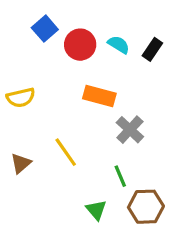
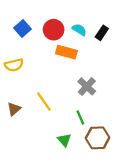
blue square: (45, 29) -> (23, 29), moved
orange rectangle: (99, 96) -> (66, 52), moved

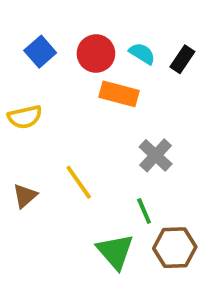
green triangle: (64, 140) -> (115, 251), size x1.5

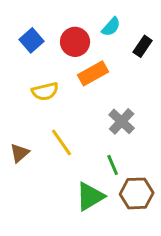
cyan semicircle: (142, 54) -> (111, 27), moved, turned 100
orange rectangle: (119, 94) -> (93, 73), turned -44
yellow semicircle: (25, 117) -> (45, 91), moved
green triangle: (115, 251) -> (90, 196), turned 40

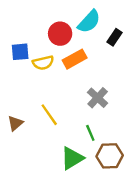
cyan semicircle: (111, 27) -> (89, 22), size x1.5
blue square: (31, 40) -> (20, 52), moved, turned 36
yellow semicircle: (45, 91) -> (43, 63), moved

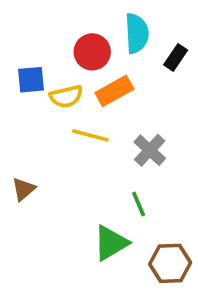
cyan semicircle: (89, 22) -> (137, 33), turned -45
yellow line: (49, 115) -> (90, 135), moved, turned -40
brown hexagon: (110, 156) -> (170, 263), moved

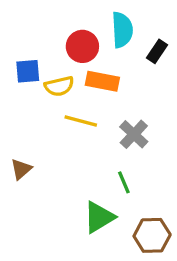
orange rectangle: (114, 91) -> (102, 81), turned 40

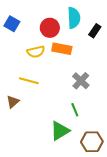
blue square: (28, 71) -> (12, 24), moved, turned 35
yellow line: (81, 121) -> (29, 81), moved

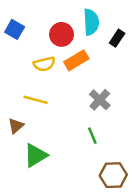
orange rectangle: (62, 49) -> (76, 60), turned -42
green triangle: (60, 131) -> (36, 155), moved

